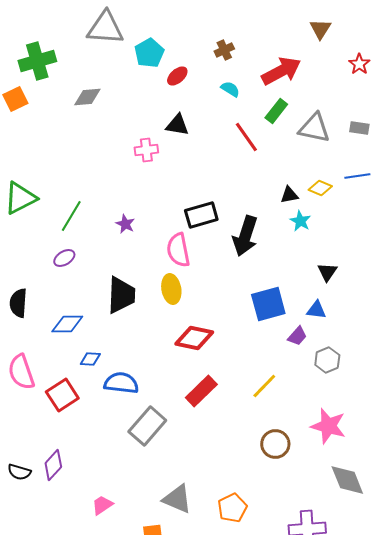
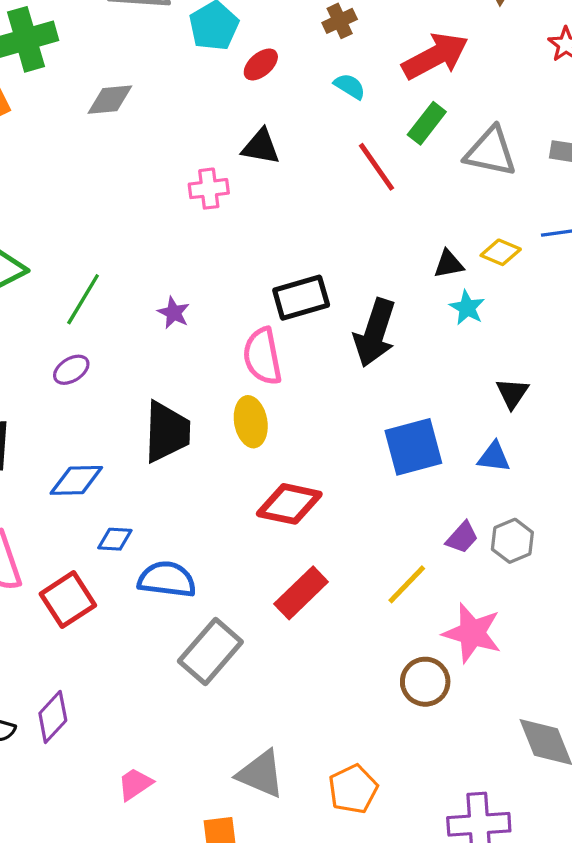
purple trapezoid: (297, 336) -> (462, 537), moved
pink star: (328, 426) -> (472, 633), moved

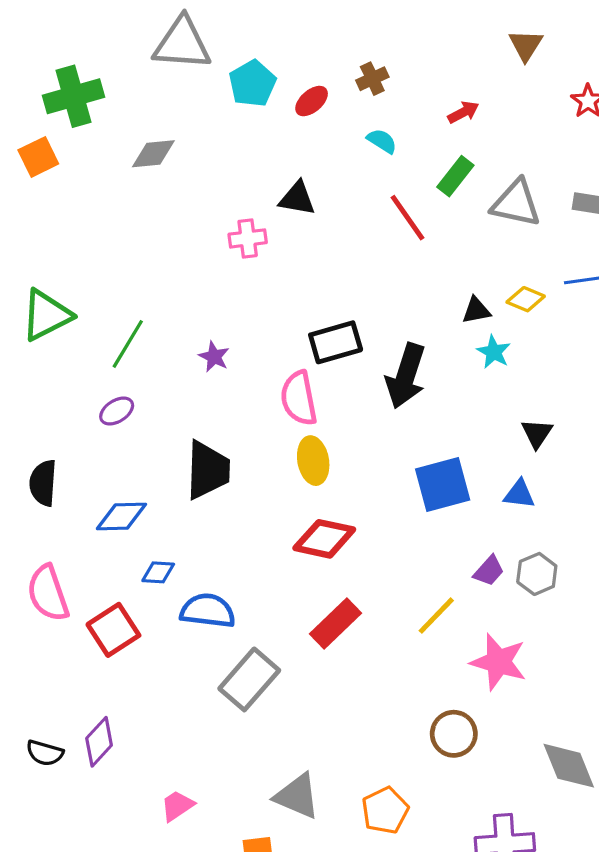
red arrow: (435, 56) -> (463, 112), size x0.5
red ellipse: (261, 64) -> (312, 101), moved
yellow ellipse: (251, 422) -> (313, 461), moved
brown circle: (425, 682) -> (454, 734), moved

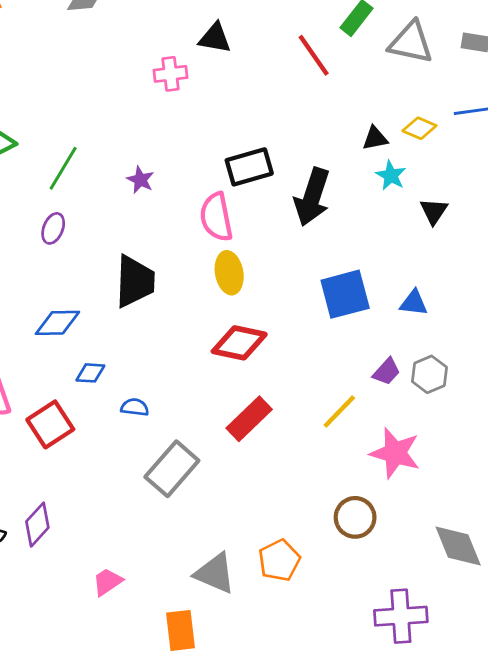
purple ellipse: (117, 411) -> (53, 228), turned -36
black triangle: (537, 433) -> (434, 211), moved
blue semicircle: (208, 611) -> (135, 407), size x0.6
orange pentagon: (385, 810) -> (279, 560), moved

